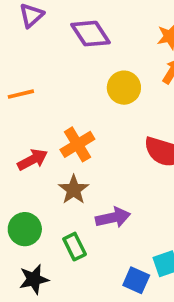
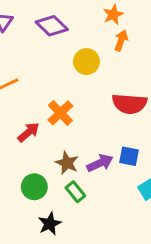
brown star: (74, 190) -> (67, 163), moved
blue square: (136, 280) -> (129, 156), moved

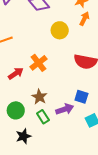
purple arrow: (100, 163) -> (65, 109), moved

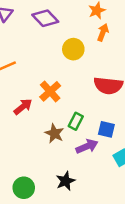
green circle: (16, 110) -> (24, 188), moved
green rectangle: (43, 117) -> (76, 121), moved, turned 64
black star: (23, 136) -> (65, 181), moved

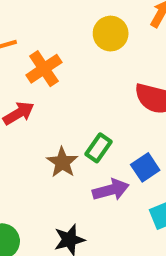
orange cross: (50, 91) -> (44, 69), moved
blue square: (106, 129) -> (145, 167), turned 35

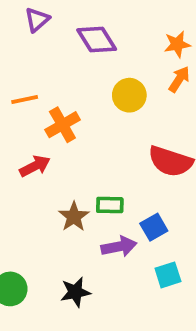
green rectangle: (98, 148) -> (110, 205), turned 52

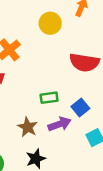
brown star: (74, 217) -> (28, 127), moved

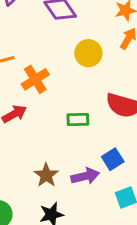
green rectangle: (49, 98) -> (78, 120), moved

